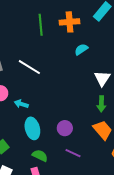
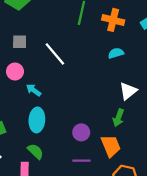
purple circle: (65, 128) -> (81, 132), moved
purple line: (73, 153) -> (81, 161), moved, turned -42

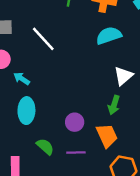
cyan semicircle: (116, 53) -> (109, 36), size x1.5
green semicircle: (35, 151) -> (45, 147), moved

